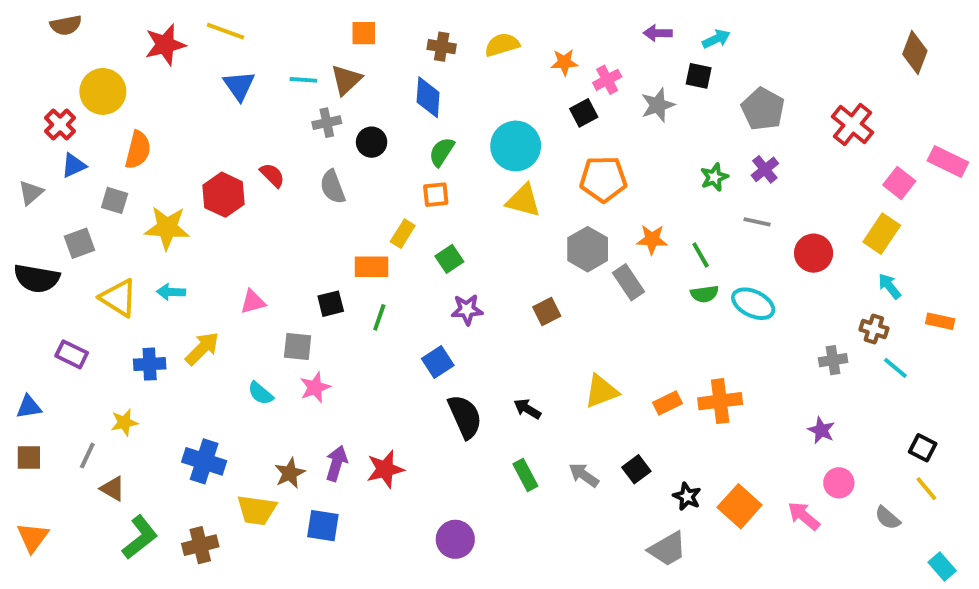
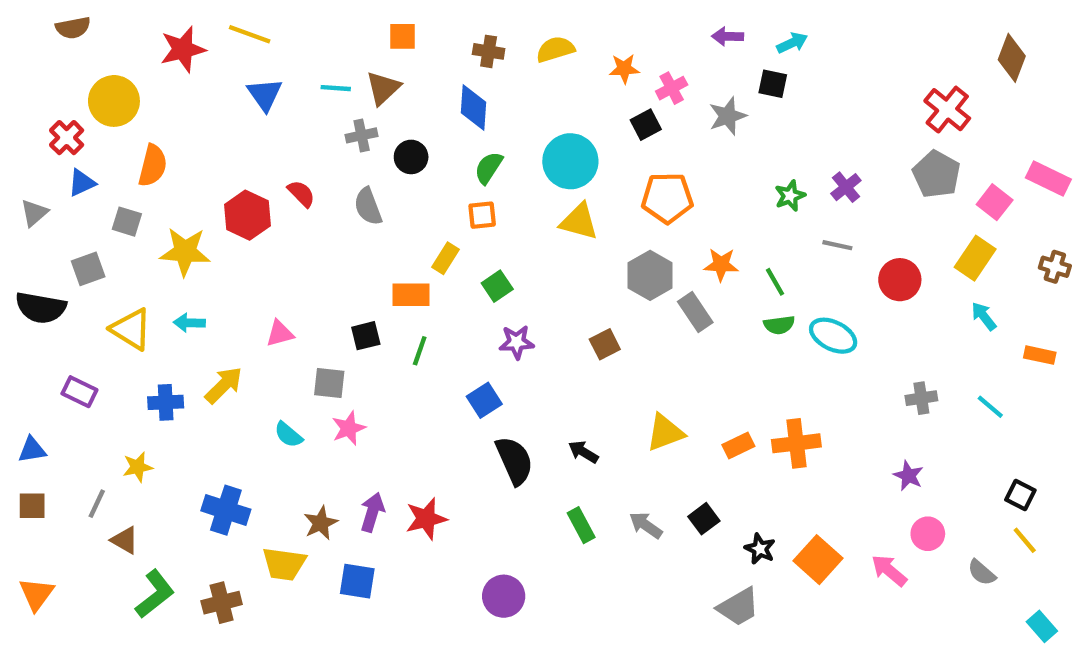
gray pentagon: (763, 109) -> (936, 174), moved
red cross: (852, 125) -> (947, 110), moved
brown cross: (874, 329) -> (1055, 267), moved

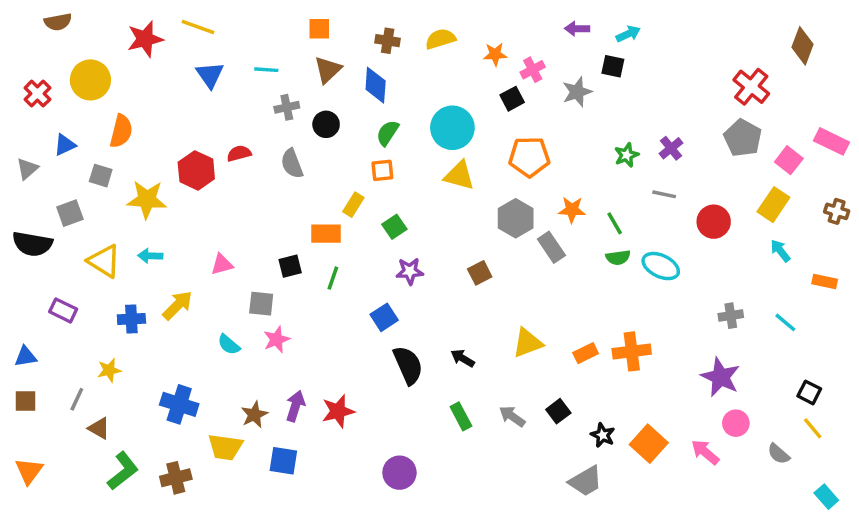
brown triangle: (383, 88) -> (328, 70), moved
red cross: (67, 138) -> (37, 94), moved
red semicircle: (301, 194) -> (239, 153), turned -60
purple star: (908, 476) -> (720, 377), size x1.6

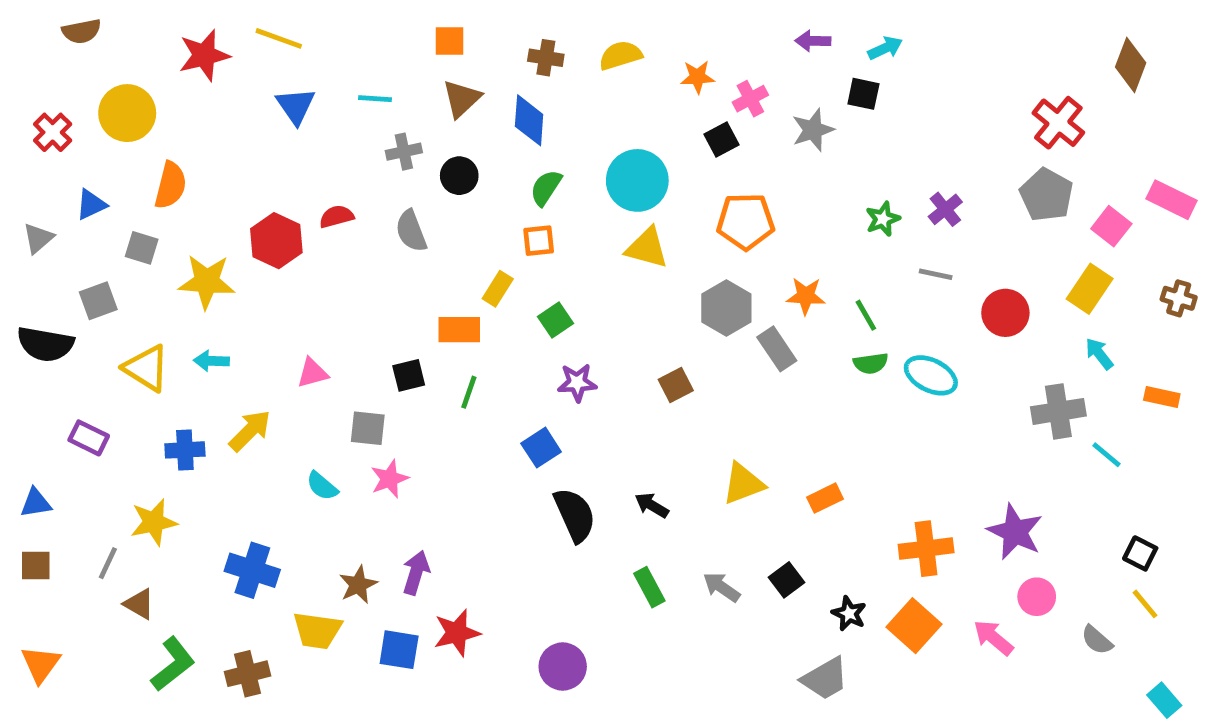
gray cross: (731, 316) -> (1058, 411), moved, size x1.5
orange cross: (632, 351) -> (926, 549), moved
yellow star: (109, 370) -> (154, 522), size x1.4
red star: (338, 411) -> (457, 633), moved

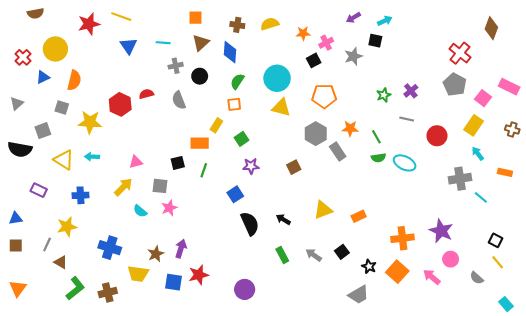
purple arrow: (813, 41) -> (353, 18), turned -32
blue triangle: (91, 205) -> (43, 77), moved
yellow arrow: (250, 431) -> (123, 187), moved

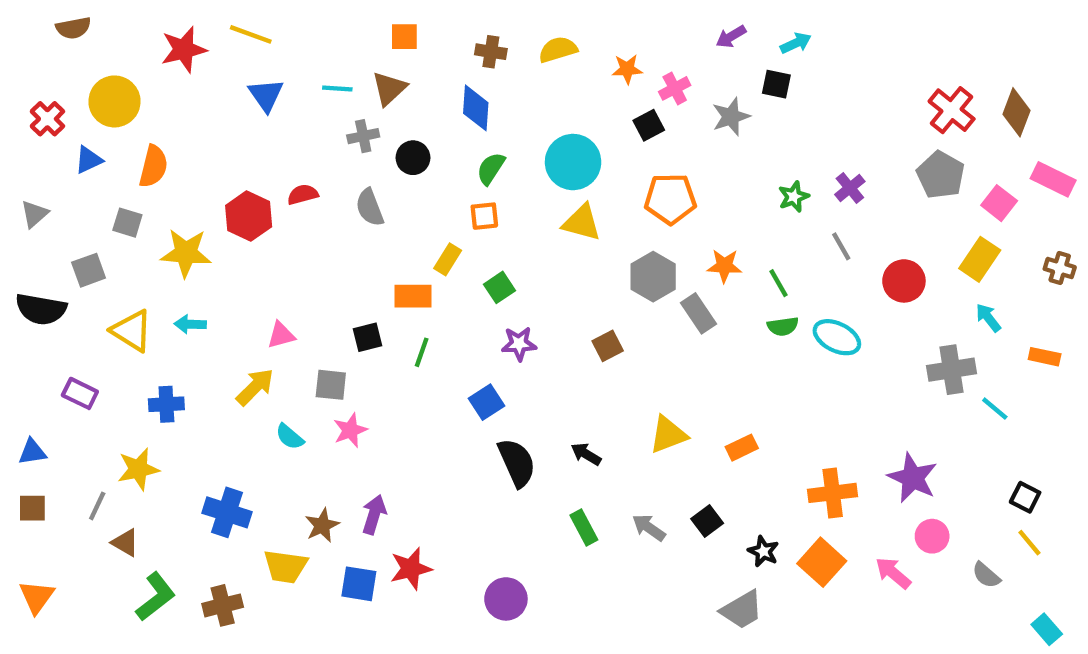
brown diamond: (491, 28) -> (1016, 112), moved
brown triangle: (201, 43) -> (389, 88), moved
gray line: (407, 119) -> (841, 246), turned 48

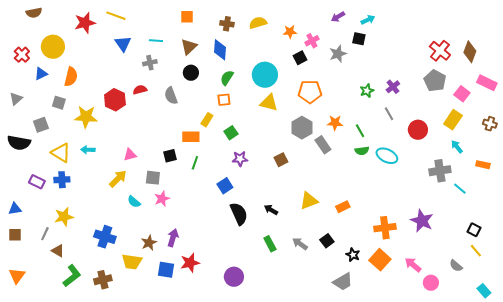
brown triangle: (389, 88) -> (189, 47), moved
gray cross: (363, 136) -> (150, 63), moved
blue cross: (166, 404) -> (62, 180), moved
pink circle: (932, 536) -> (431, 283), moved

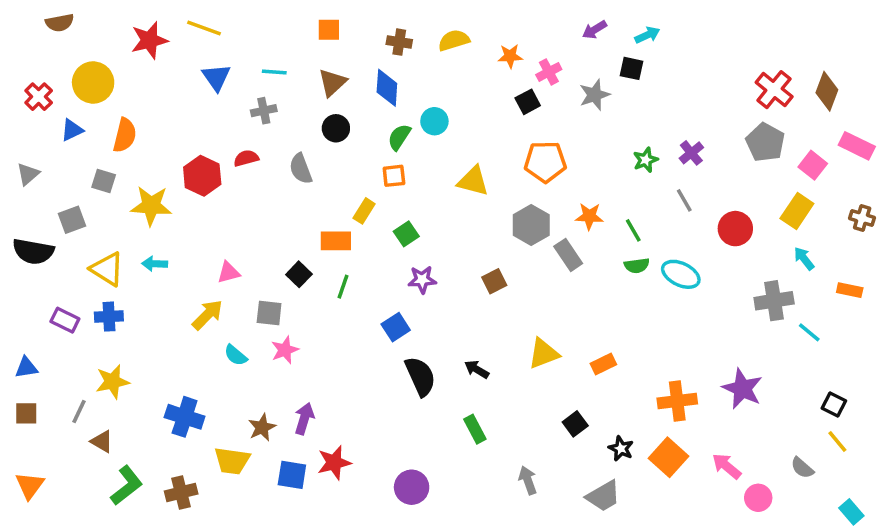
cyan circle: (265, 75) -> (434, 121), moved, size x0.6
black square: (170, 156) -> (299, 274), turned -32
gray arrow: (300, 244) -> (528, 480), moved, turned 35

